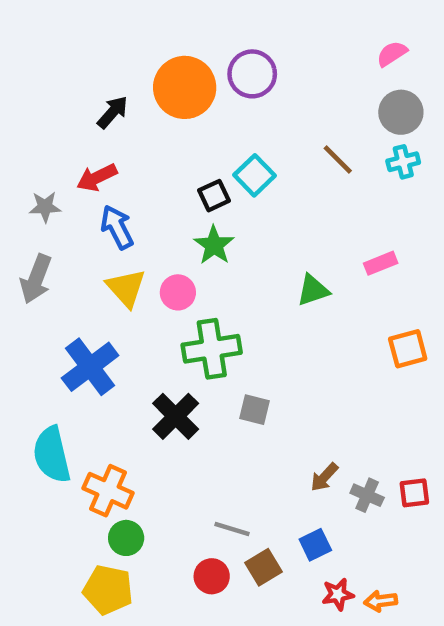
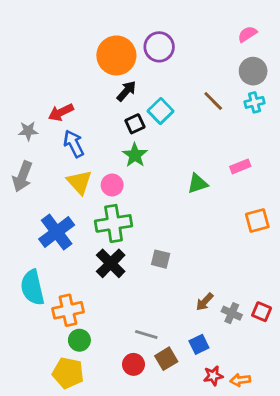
black arrow: (113, 112) -> (126, 91), moved
green cross: (212, 349) -> (114, 223), moved
orange cross: (108, 491) -> (68, 310), turned -36
red square: (414, 493) -> (262, 312), turned 30

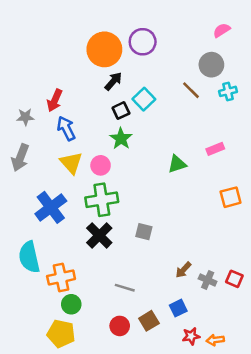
gray circle: (253, 71) -> (211, 65), moved
red arrow: (61, 112) -> (55, 100), turned -40
gray line: (146, 334) -> (125, 288), moved

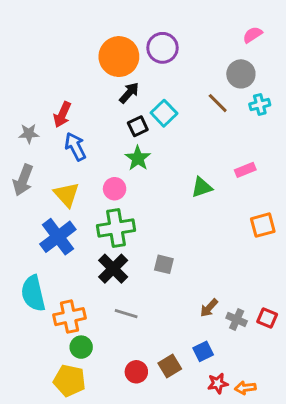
yellow triangle: (71, 163) -> (67, 195), moved
gray line: (125, 288) -> (126, 314), moved

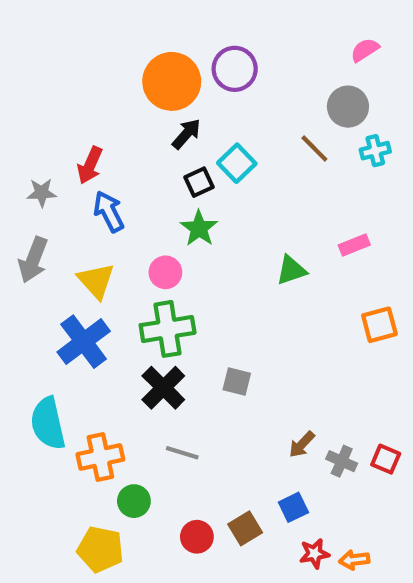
green circle: (81, 347) -> (134, 501), moved

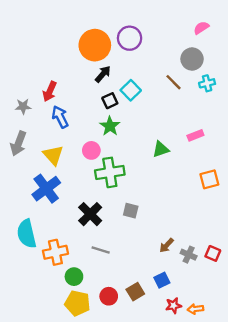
green cross: (168, 329) -> (110, 172), moved
yellow pentagon: (100, 549) -> (77, 303), moved

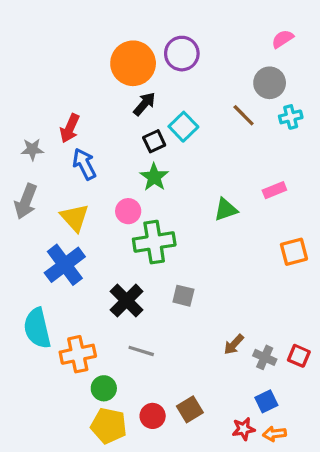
blue square: (162, 280) -> (266, 401), moved

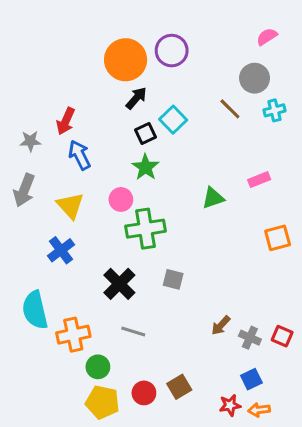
blue cross: (65, 265) -> (61, 250), size x0.7

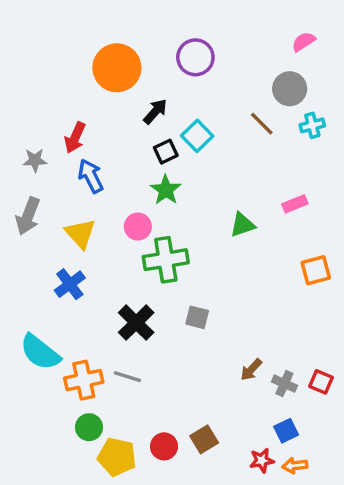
orange circle: (126, 60) -> (117, 68), moved
cyan semicircle: (35, 310) -> (40, 352), turned -39
gray line: (133, 332) -> (127, 377), moved
green circle: (98, 367) -> (89, 427), moved

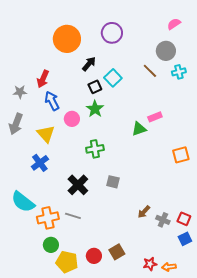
pink rectangle: (295, 204) -> (155, 117), moved
pink circle: (138, 227) -> (72, 119), moved
green cross: (166, 260) -> (95, 149), size x0.7
blue square: (286, 431) -> (185, 239), moved

